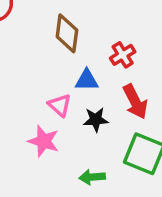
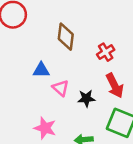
blue triangle: (87, 80) -> (41, 70), moved
pink star: (44, 141) -> (45, 128), moved

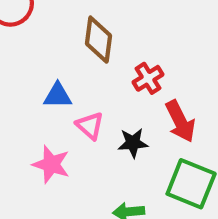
red cross: (106, 52) -> (148, 78), moved
pink star: (45, 128) -> (51, 164), moved

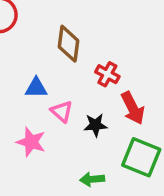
red cross: (148, 78) -> (107, 74), turned -30

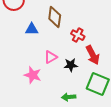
blue triangle: (36, 88) -> (32, 29), moved
pink triangle: (62, 111) -> (51, 57), turned 48

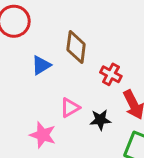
blue triangle: (32, 29) -> (41, 65), turned -32

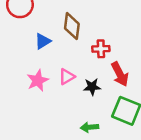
red cross: (111, 74) -> (101, 49), turned -30
pink star: (43, 135) -> (38, 80), moved, turned 30

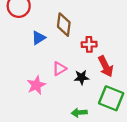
pink star: (38, 80) -> (36, 85), moved

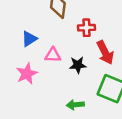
blue triangle: (39, 38) -> (29, 39), moved
pink triangle: (59, 69) -> (53, 55), turned 32

